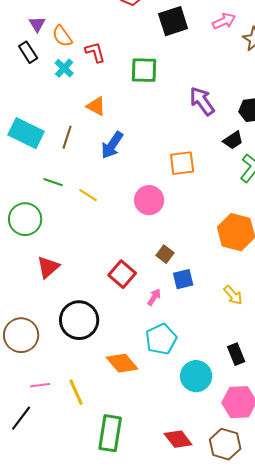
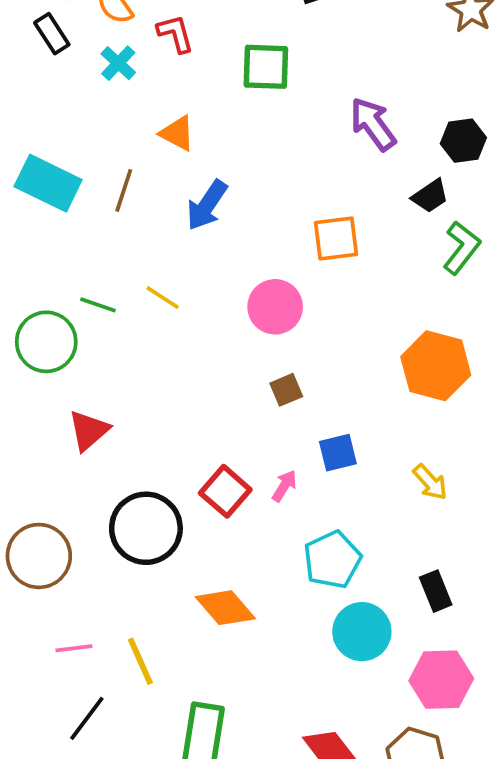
green line: (53, 182) -> (98, 305), moved
brown square: (165, 254) -> (286, 390), moved, turned 30
red square: (122, 274) -> (225, 491), moved
cyan pentagon: (161, 339) -> (332, 560), moved
black line: (21, 418) -> (87, 718), moved

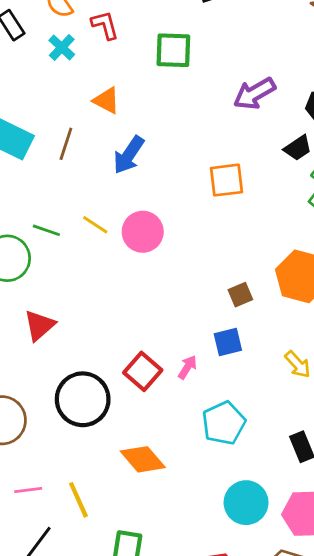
purple arrow: (373, 124) -> (254, 94), turned -84
pink circle: (275, 307) -> (143, 232), moved
brown square: (286, 390) -> (240, 295), moved
cyan circle: (362, 632) -> (246, 503), moved

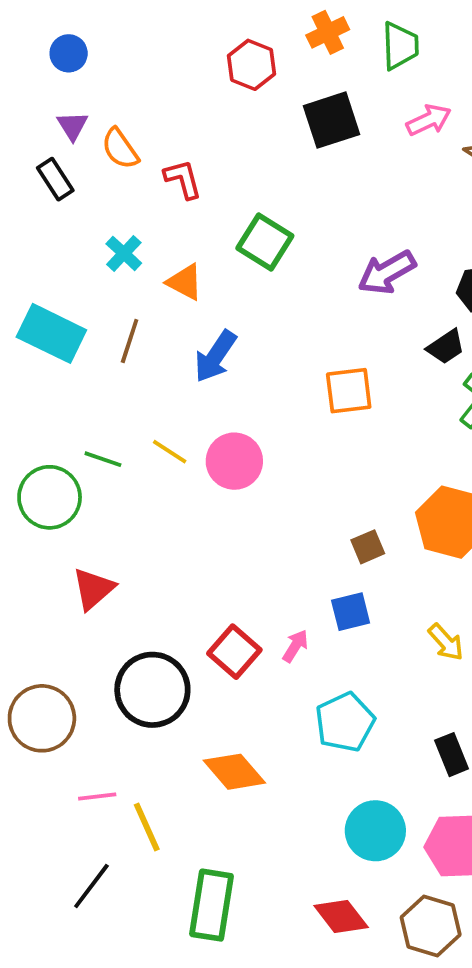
cyan cross: (62, 47) -> (124, 253), moved
green square: (173, 50) -> (265, 242), moved, turned 30
pink line: (28, 490) -> (97, 796), moved

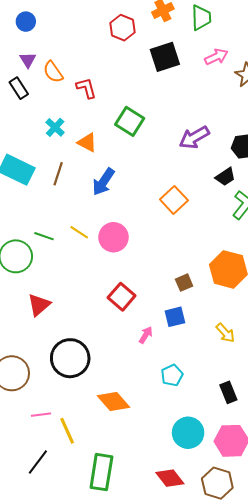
orange square: (349, 391) -> (174, 200), turned -36
red square: (234, 652) -> (122, 297), moved
cyan pentagon: (345, 722) -> (172, 375), size x0.7

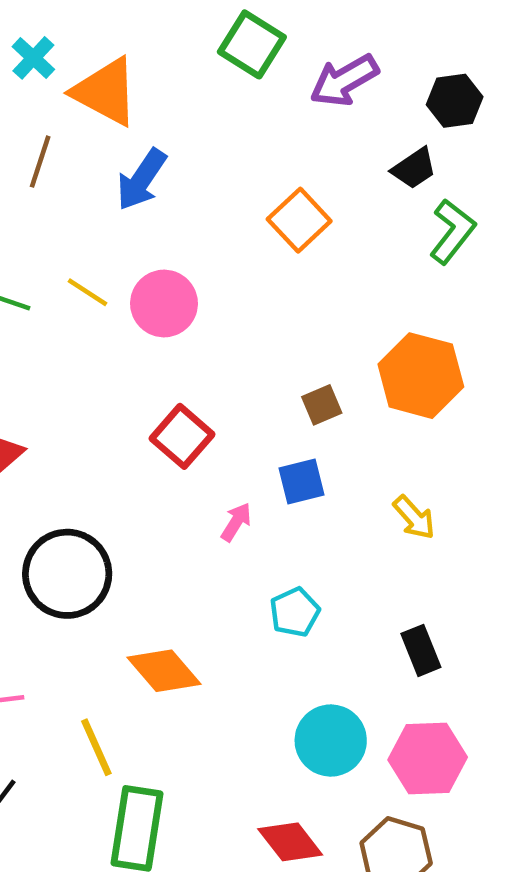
green square: (130, 121) -> (252, 44), moved
orange triangle: (87, 142) -> (105, 92), size x1.6
yellow line: (67, 431) -> (96, 747), moved

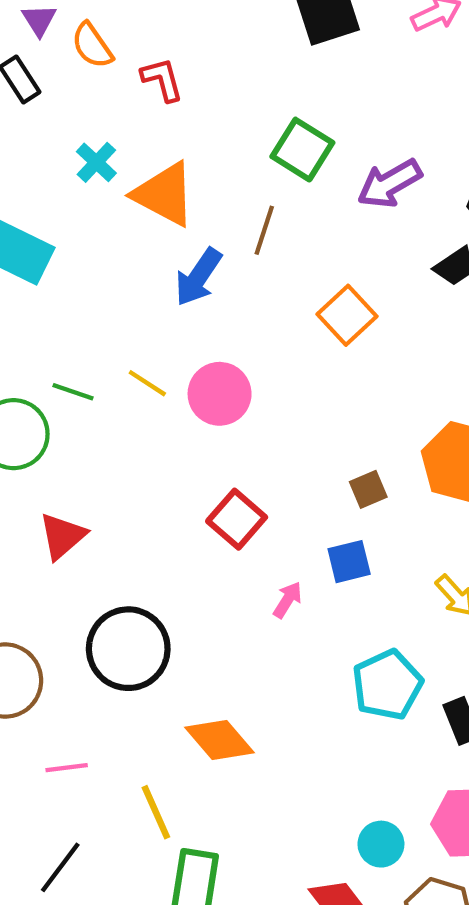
brown line: (40, 162) -> (264, 230), moved
cyan pentagon: (295, 612) -> (387, 685), moved, size x1.5
cyan circle: (331, 741) -> (381, 844), moved, size x0.7

